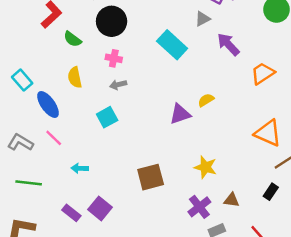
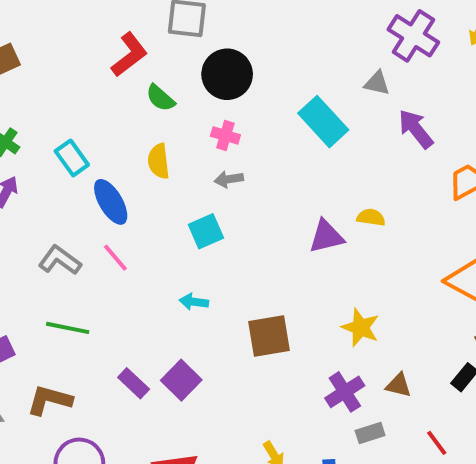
gray triangle: (202, 19) -> (377, 83), turned 35
yellow semicircle: (206, 100) -> (371, 217), turned 35
cyan arrow: (80, 168) -> (194, 302), moved

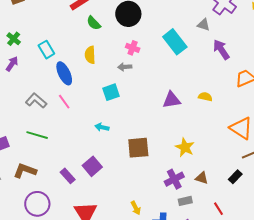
pink cross: (225, 135) -> (133, 48), moved
yellow semicircle: (371, 217) -> (205, 97), moved
purple rectangle: (134, 383) -> (68, 176), moved

